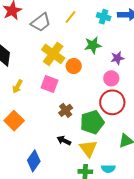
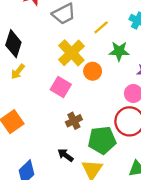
yellow line: (71, 17) -> (101, 27), moved
yellow arrow: (18, 86) -> (18, 72), moved

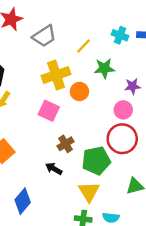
yellow cross: (71, 53) -> (56, 75), turned 32
black arrow: (66, 155) -> (54, 169), moved

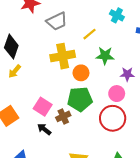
cyan cross: (120, 35) -> (117, 15), moved
pink square: (49, 111) -> (43, 107), moved
green pentagon: (96, 161) -> (80, 99), moved
black arrow: (54, 169) -> (44, 129), moved

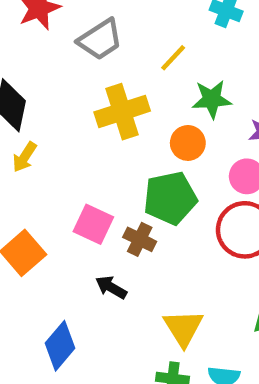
orange circle: (81, 73) -> (188, 143), moved
brown cross: (63, 116) -> (140, 239), turned -32
black arrow: (44, 129) -> (111, 287), moved

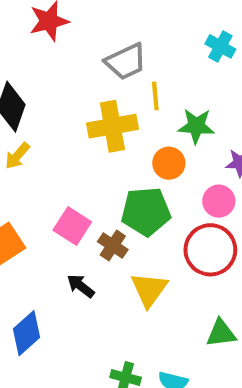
gray trapezoid: (100, 39) -> (126, 62), moved
yellow line: (173, 58) -> (155, 96), moved, turned -56
yellow triangle: (183, 328) -> (149, 289), moved

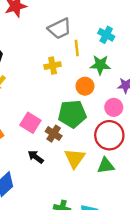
cyan cross: (220, 46) -> (106, 35), moved
yellow cross: (112, 126) -> (53, 66), size x0.6
green triangle: (221, 333) -> (106, 166), moved

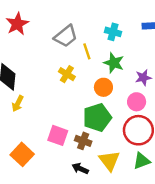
green star: (100, 65) -> (114, 63), turned 30
yellow cross: (53, 66) -> (67, 74), turned -35
black arrow: (36, 157) -> (80, 169), moved

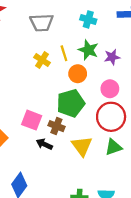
gray trapezoid: (66, 36) -> (42, 23), turned 35
yellow line: (87, 51) -> (64, 53), moved
purple star: (143, 78) -> (112, 57), moved
black arrow: (80, 169) -> (44, 144), moved

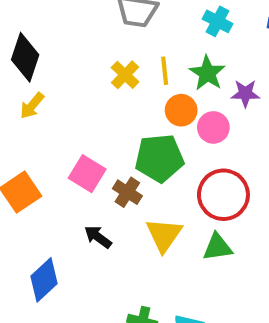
pink circle: (110, 89) -> (213, 127), moved
black arrow: (44, 144) -> (98, 237), moved

